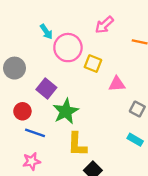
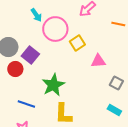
yellow square: (93, 64) -> (77, 43), turned 35
purple square: (46, 89) -> (30, 55), moved
red circle: (22, 111) -> (15, 69), moved

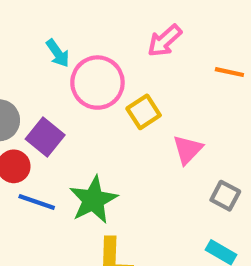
pink triangle: (98, 61) -> (188, 150), turned -42
blue line: (26, 104) -> (37, 202), moved

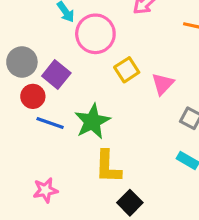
yellow square: (144, 112) -> (127, 70), moved

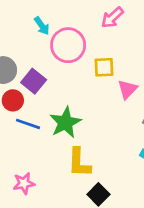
yellow square: (127, 70) -> (104, 67), moved, turned 30

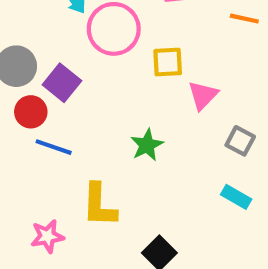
green star: (65, 123) -> (147, 145), moved, size x0.7
yellow L-shape: (79, 163) -> (99, 205), moved

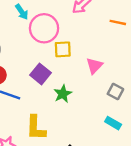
yellow square: (168, 62) -> (63, 49), moved
purple square: (62, 83) -> (41, 74), moved

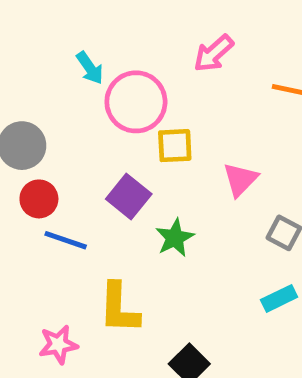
cyan rectangle: (113, 123) -> (279, 298), turned -56

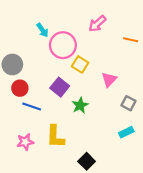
yellow square: (175, 146) -> (80, 64), turned 35
pink star: (58, 344) -> (25, 142), moved

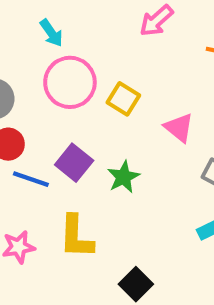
pink circle: (63, 45) -> (70, 82), moved
pink triangle: (109, 80) -> (179, 128), turned -35
purple square: (60, 87) -> (74, 163), moved

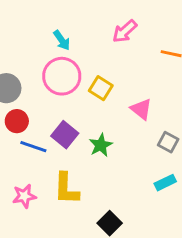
cyan arrow: (51, 33) -> (62, 40), moved

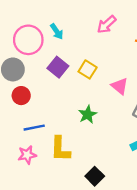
pink circle: (62, 76) -> (28, 40), moved
purple square: (65, 135) -> (58, 67), moved
blue line: (33, 147) -> (34, 128), moved, turned -30

